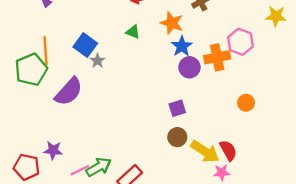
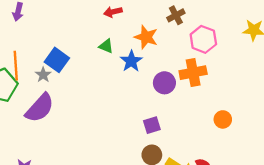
pink hexagon: (240, 42) -> (203, 39), moved
blue star: (182, 46) -> (131, 61), moved
gray star: (98, 61) -> (43, 75), moved

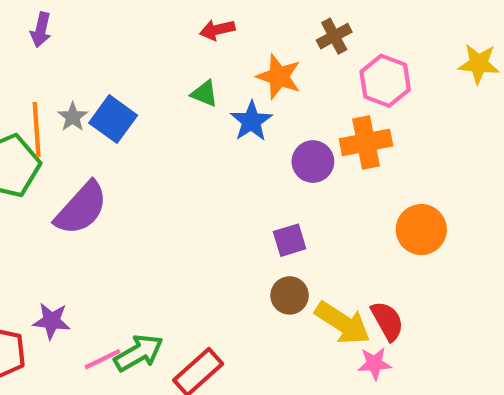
gray star: (43, 75) -> (73, 117), moved
orange circle: (223, 119) -> (421, 230), size x1.5

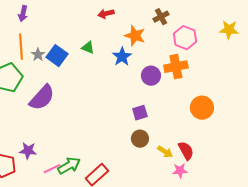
green triangle: (205, 94) -> (88, 48), moved
orange line: (37, 130) -> (21, 47), moved
yellow arrow: (343, 323) -> (165, 152), size x0.6

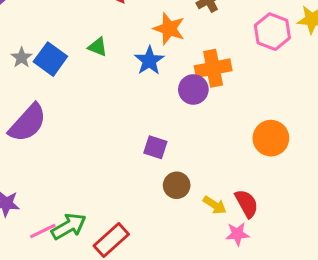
pink hexagon: (185, 38) -> (272, 32), moved
orange cross: (176, 67) -> (213, 68), moved
purple square: (140, 113) -> (155, 147), moved, turned 35

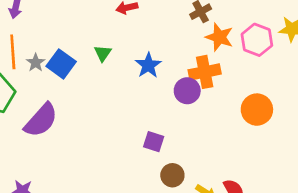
orange star: (169, 29) -> (219, 37), moved
green triangle: (98, 47) -> (103, 53), turned 42
orange circle: (271, 138) -> (257, 110), moved

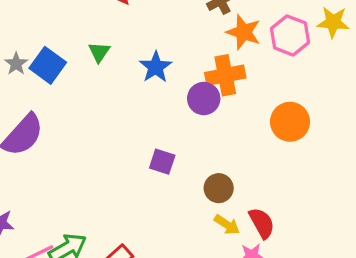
brown circle: (172, 175) -> (219, 188), moved

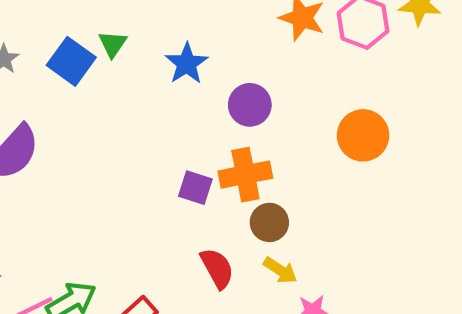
blue square: (48, 65) -> (71, 61), moved
orange cross: (225, 75) -> (245, 175), moved
red semicircle: (262, 223) -> (217, 268), moved

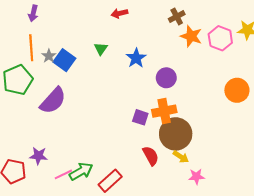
blue square: (71, 61) -> (64, 60), moved
orange circle: (363, 135) -> (237, 90), moved
brown circle: (269, 222) -> (176, 134), size x1.8

